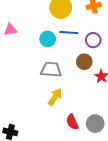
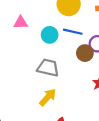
pink triangle: (10, 30) -> (21, 23), moved
brown circle: (84, 62) -> (85, 53), moved

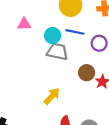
brown circle: (85, 53) -> (87, 73), moved
gray trapezoid: (48, 68) -> (57, 52), moved

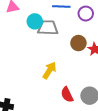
cyan circle: (53, 36) -> (35, 21), moved

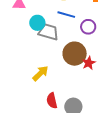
brown circle: (78, 43) -> (75, 54), size x1.5

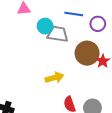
yellow arrow: (40, 73) -> (54, 78), turned 36

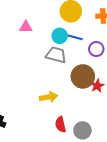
cyan circle: (45, 26) -> (60, 36), moved

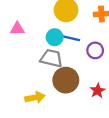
brown circle: (83, 76) -> (66, 80), moved
yellow arrow: (49, 97) -> (35, 97), moved

